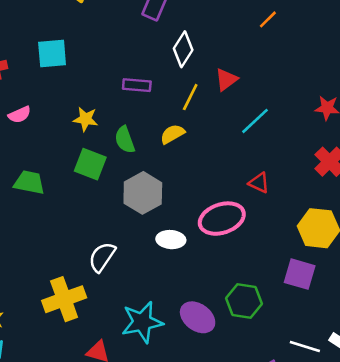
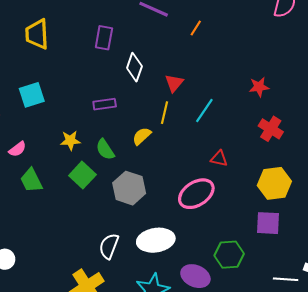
yellow line: (190, 97) -> (165, 113), moved
green square: (90, 164) -> (82, 175), turned 35
green trapezoid: (29, 182) -> (31, 180), moved, turned -115
white ellipse: (171, 240) -> (156, 240), moved, size x1.6

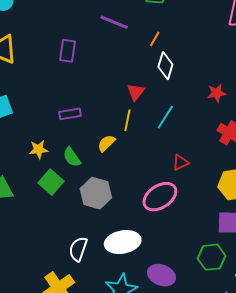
white diamond: (134, 67) -> (165, 66), moved
red triangle: (219, 159) -> (181, 163), turned -36
green hexagon: (229, 255) -> (212, 257), moved

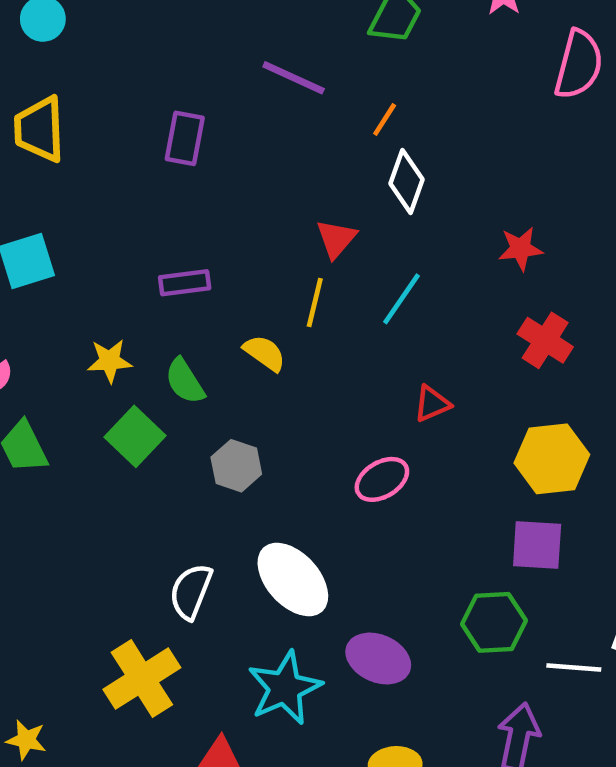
yellow semicircle: (106, 143) -> (265, 353), turned 78
gray hexagon: (96, 193) -> (236, 466), size x0.7
pink ellipse: (160, 197) -> (382, 479), size x0.7
white ellipse: (123, 242) -> (293, 579), turned 56

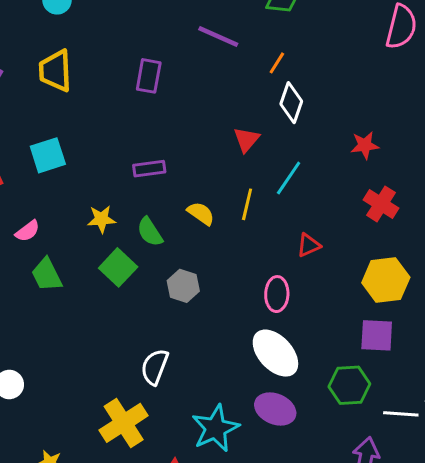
yellow line: (315, 302) -> (247, 204), moved
pink ellipse: (382, 479) -> (277, 294), turned -56
white ellipse: (293, 579) -> (275, 353), moved

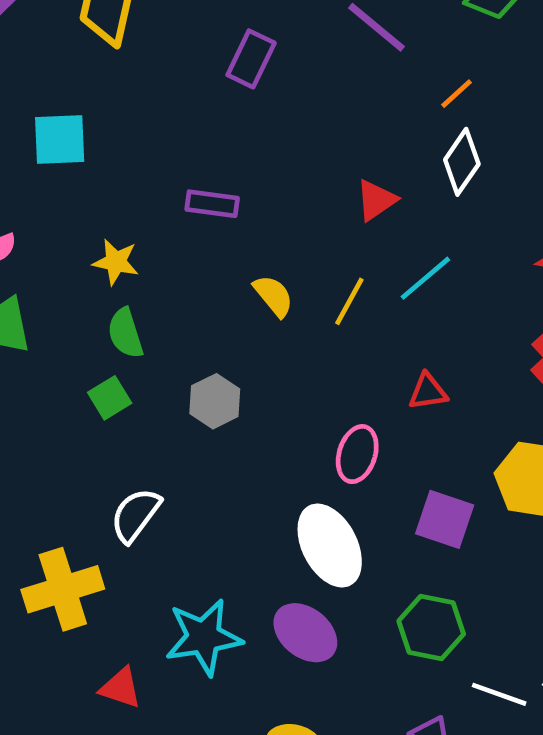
green semicircle: (150, 232) -> (125, 333), moved
green square: (118, 267) -> (110, 398), moved, size x0.7
purple square: (377, 335) -> (445, 519), moved

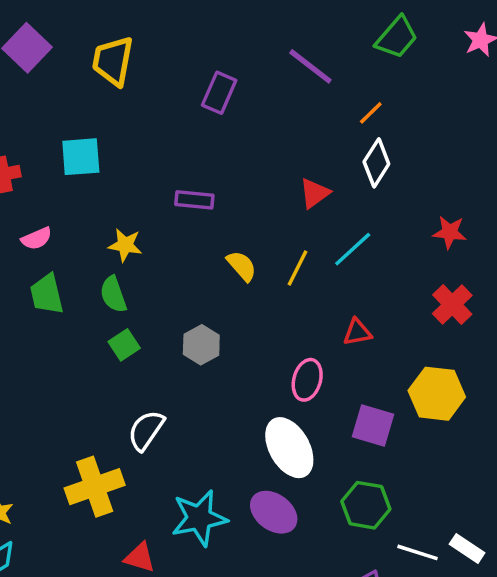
green semicircle: (125, 333) -> (113, 294), moved

